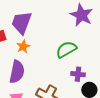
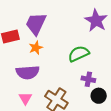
purple semicircle: (17, 72) -> (28, 72), turned 70

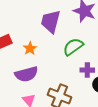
purple trapezoid: (36, 24) -> (51, 21), moved

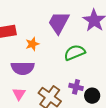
purple cross: (87, 70) -> (76, 87), moved

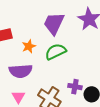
green semicircle: (75, 53) -> (56, 52), moved

